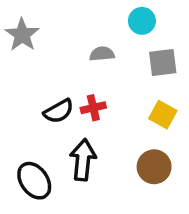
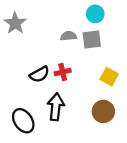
gray square: (163, 63) -> (92, 39), moved

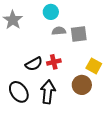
cyan circle: (95, 14) -> (51, 12), moved
brown circle: (103, 111) -> (82, 85), moved
black ellipse: (23, 121) -> (19, 92), moved

